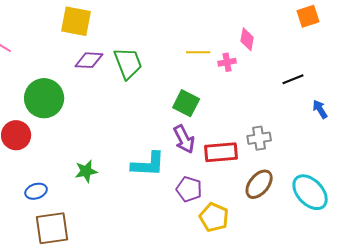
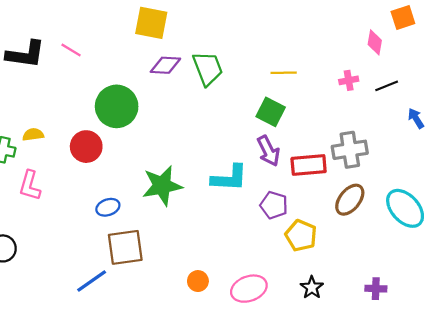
pink diamond: (247, 39) -> (375, 42), moved
yellow line: (198, 52) -> (284, 73), moved
pink cross: (227, 62) -> (349, 80), moved
gray cross: (259, 138) -> (350, 150), size x1.4
green star: (86, 171) -> (162, 186), size x1.6

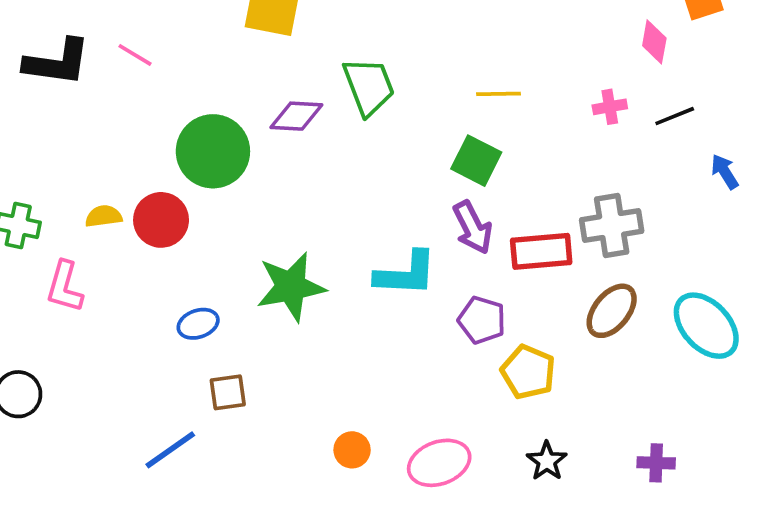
purple diamond: (165, 65) -> (296, 116), moved
yellow semicircle: (33, 135) -> (104, 216), moved
brown square: (125, 247) -> (228, 392), size x0.6

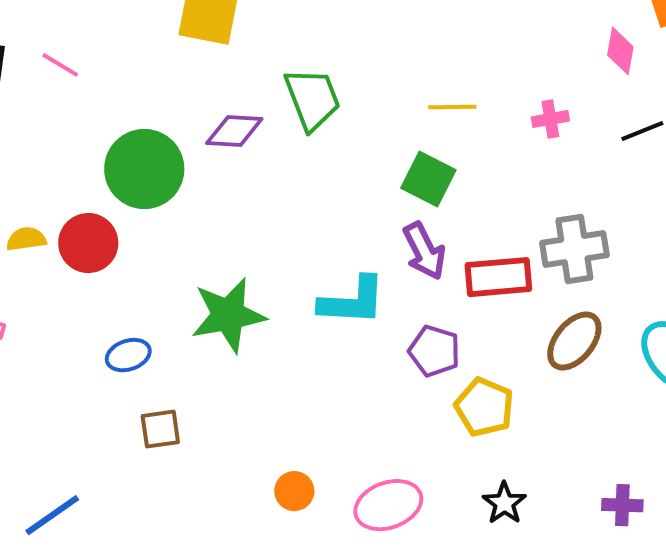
pink cross: (610, 107) -> (550, 119), moved
blue line: (170, 450) -> (52, 515), moved

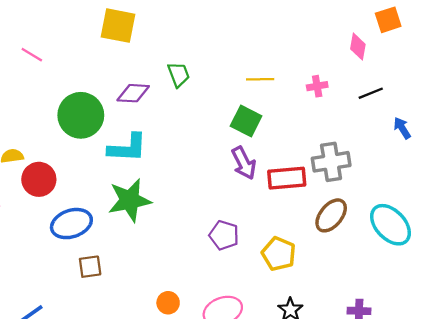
green trapezoid: (312, 99) -> (179, 75), size x0.7
red circle: (88, 243) -> (39, 179), moved
cyan L-shape: (352, 301) -> (127, 148), moved
purple pentagon: (434, 351) -> (224, 235), moved
blue ellipse: (128, 355) -> (71, 224), size x1.6

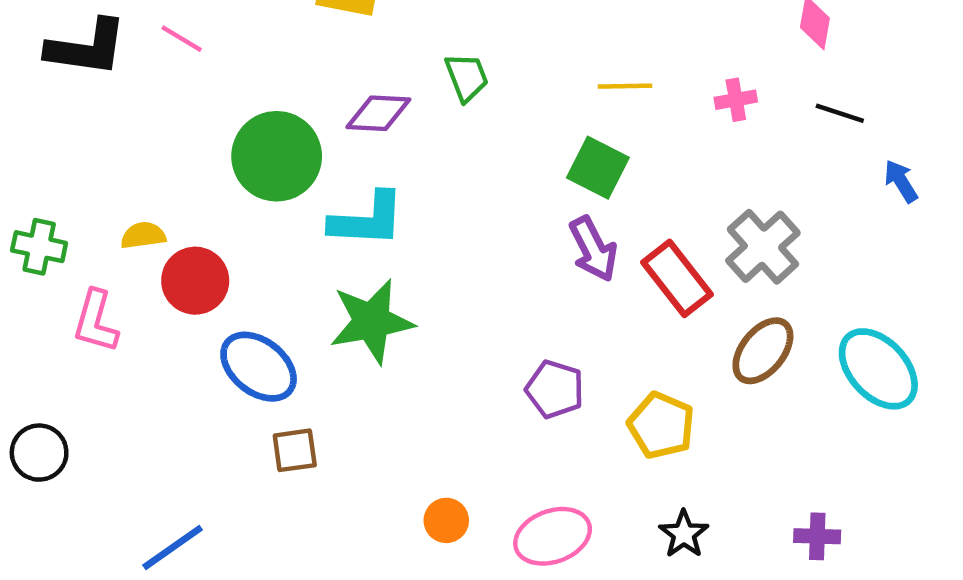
black line: (371, 93) -> (840, 113), turned 40
gray cross: (331, 162) -> (763, 247), turned -33
red rectangle: (287, 178) -> (677, 278), turned 57
blue ellipse: (71, 224) -> (259, 367), turned 57

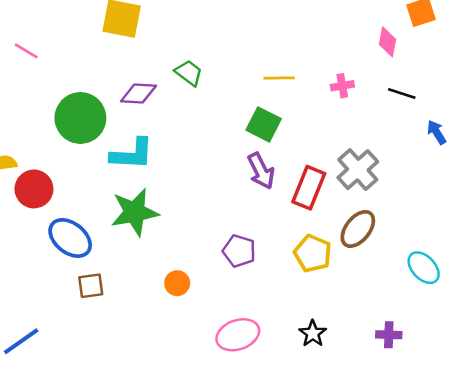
green trapezoid: (467, 77) -> (189, 73), turned -32
red rectangle: (677, 278) -> (309, 188), turned 60
cyan ellipse: (878, 369) -> (424, 268), moved, size x0.7
yellow pentagon: (661, 425) -> (313, 253), moved
orange circle: (446, 520) -> (177, 283), moved

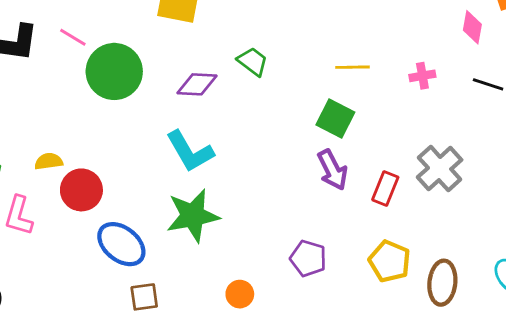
green circle: (80, 118) -> (114, 71), moved
cyan L-shape: (132, 154) -> (190, 151), turned 57
red rectangle: (309, 188) -> (385, 188), size x0.7
brown ellipse: (358, 229) -> (442, 283), moved, turned -33

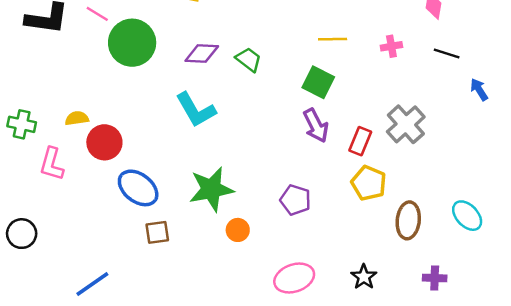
green trapezoid: (253, 62) -> (249, 59), moved
green star: (193, 216) -> (211, 189), moved
yellow pentagon: (390, 261) -> (369, 183), moved

